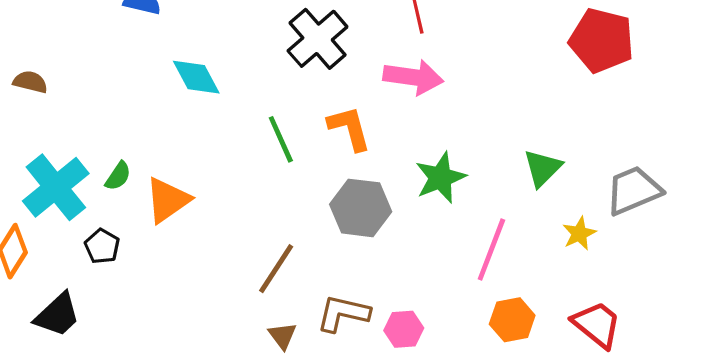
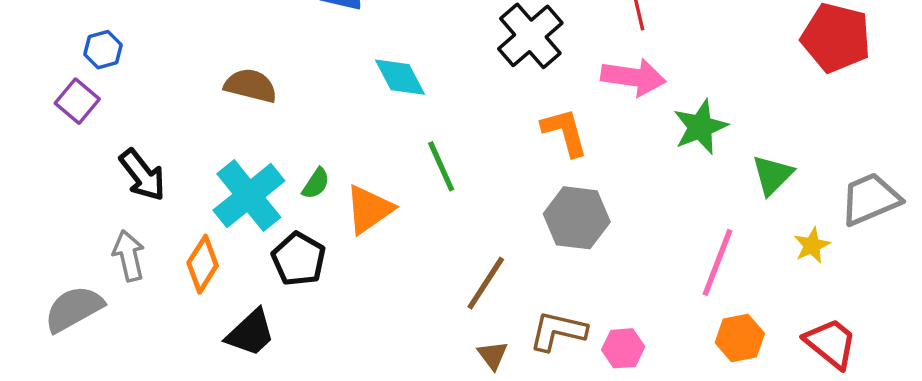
brown semicircle: (30, 82) -> (251, 86), moved, size x1.4
green line: (281, 139) -> (441, 166), moved
green star: (440, 178) -> (700, 127), moved
black pentagon: (102, 246) -> (299, 259), size x1.4

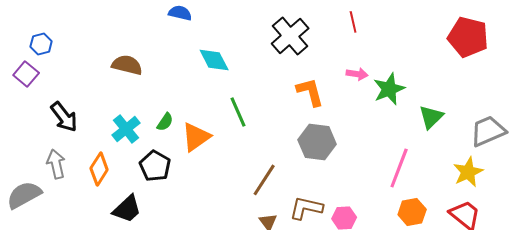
pink arrow: (633, 77) -> (357, 74), moved, size x0.6
cyan cross: (249, 196) -> (126, 129), size x0.7
yellow star: (812, 245) -> (468, 172), moved, size x1.4

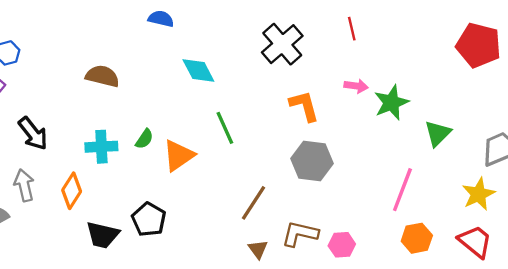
cyan cross: (126, 129) -> (101, 147), turned 36
black pentagon: (155, 166) -> (149, 219), moved
black trapezoid: (127, 209) -> (103, 235), turned 56

